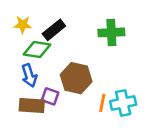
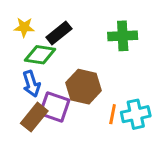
purple square: (50, 96) -> (55, 107), size x1.5
brown rectangle: (32, 106) -> (34, 117), turned -55

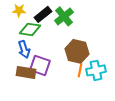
green cross: (123, 36) -> (64, 16), moved, turned -36
brown hexagon: (84, 87) -> (77, 51), moved
brown rectangle: (34, 117) -> (26, 72), turned 60

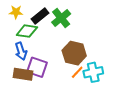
orange line: (80, 70) -> (77, 72), turned 32

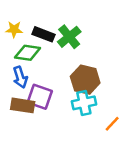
black rectangle: (40, 16) -> (43, 34), turned 60
orange line: (77, 72) -> (112, 124), moved
cyan cross: (93, 72) -> (84, 103), moved

